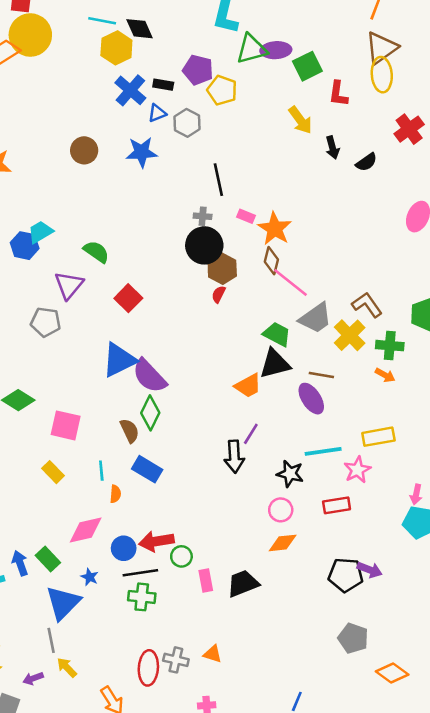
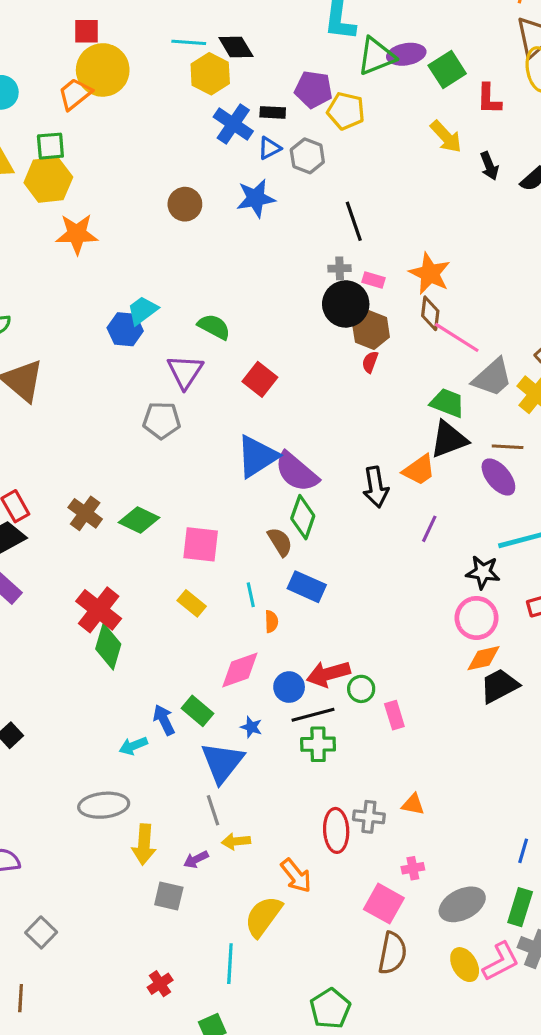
pink rectangle: (246, 216) -> (373, 280), moved
black arrow: (234, 457) -> (376, 487), moved
pink circle: (281, 510) -> (477, 618), size x1.4
black trapezoid: (243, 583) -> (499, 686), moved
yellow arrow: (67, 668) -> (236, 841), turned -45

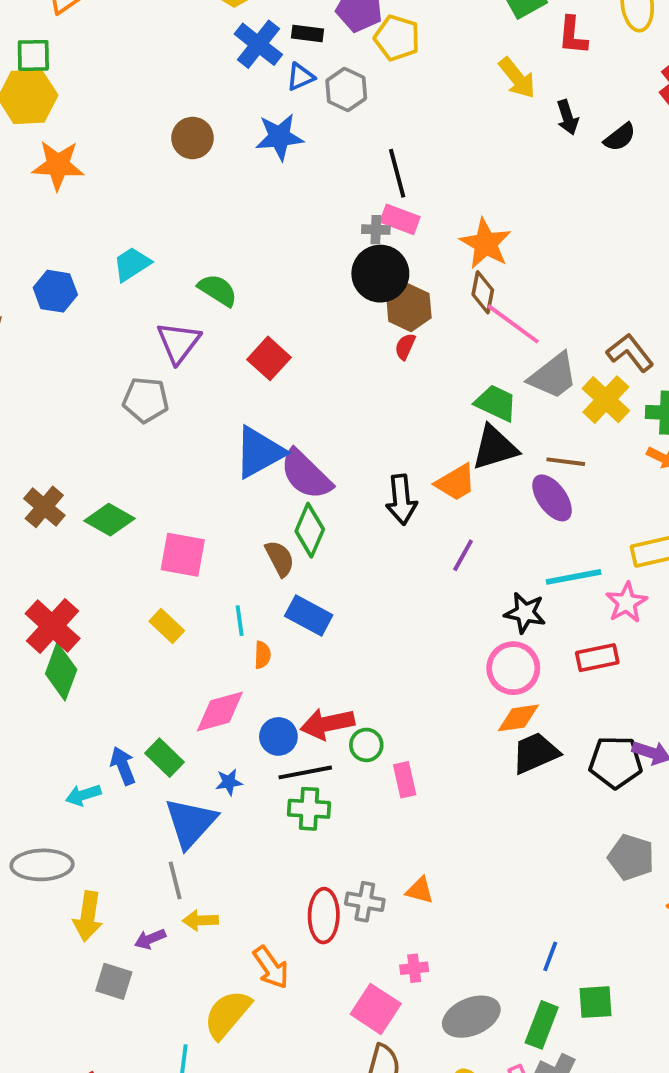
pink rectangle: (373, 280) -> (400, 219), moved, size x1.4
blue hexagon: (125, 329) -> (55, 291), moved
blue star: (251, 727) -> (229, 782), turned -30

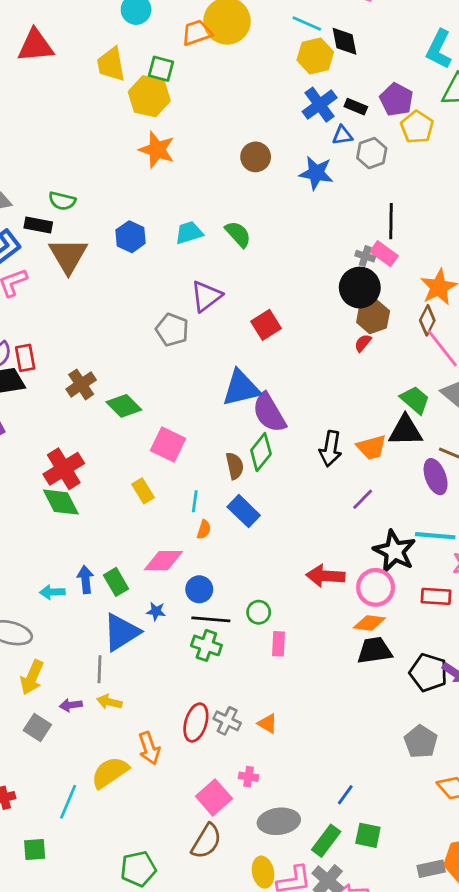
green semicircle: (218, 290) -> (238, 234), moved
black star: (525, 613) -> (394, 551), size x1.4
green diamond: (61, 672) -> (61, 502), turned -63
red arrow: (327, 724) -> (325, 576), moved

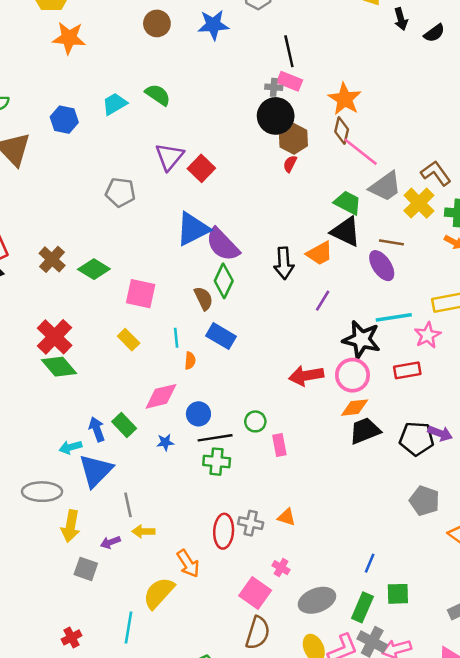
purple triangle: (206, 296) -> (169, 157), moved
black triangle: (405, 431) -> (346, 232), turned 40
blue triangle: (121, 632) -> (96, 471), moved
pink cross: (249, 777) -> (281, 568), turned 35

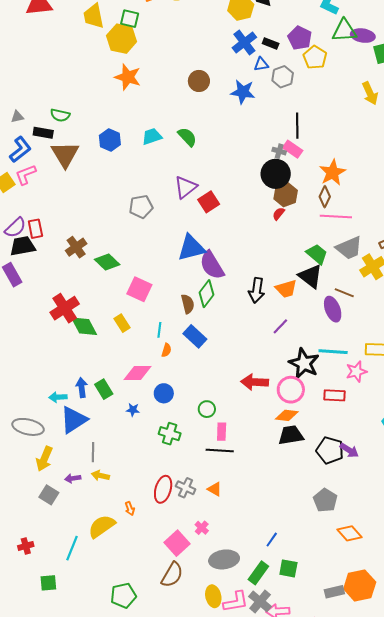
pink line: (361, 152) -> (336, 217), turned -48
gray pentagon: (120, 192) -> (141, 207), turned -30
green diamond: (59, 367) -> (84, 326), moved
black line: (215, 438) -> (220, 451), moved
orange arrow: (188, 564) -> (130, 508), size x0.6

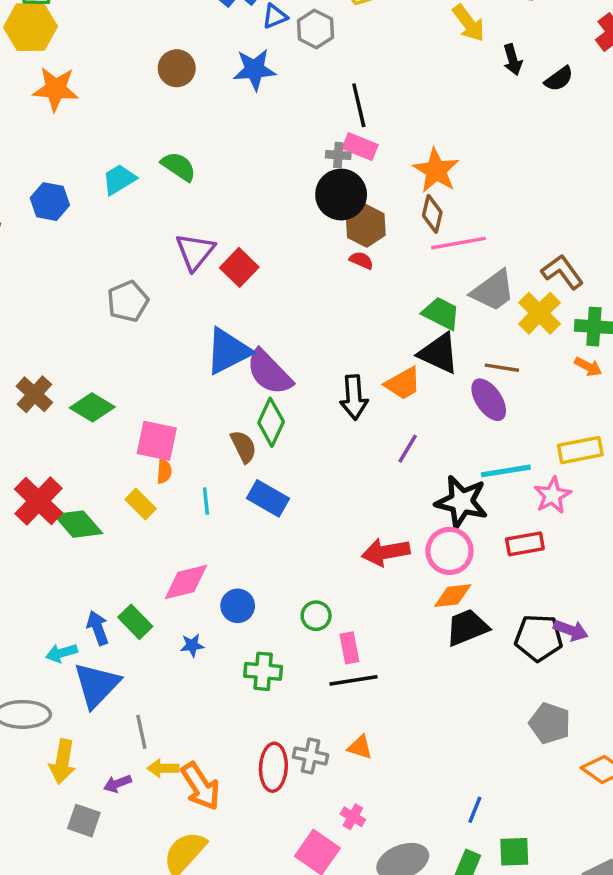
red semicircle: (279, 214) -> (361, 260), turned 88
orange semicircle: (166, 350) -> (164, 471), moved
orange arrow: (130, 508) -> (201, 786), moved, size x2.0

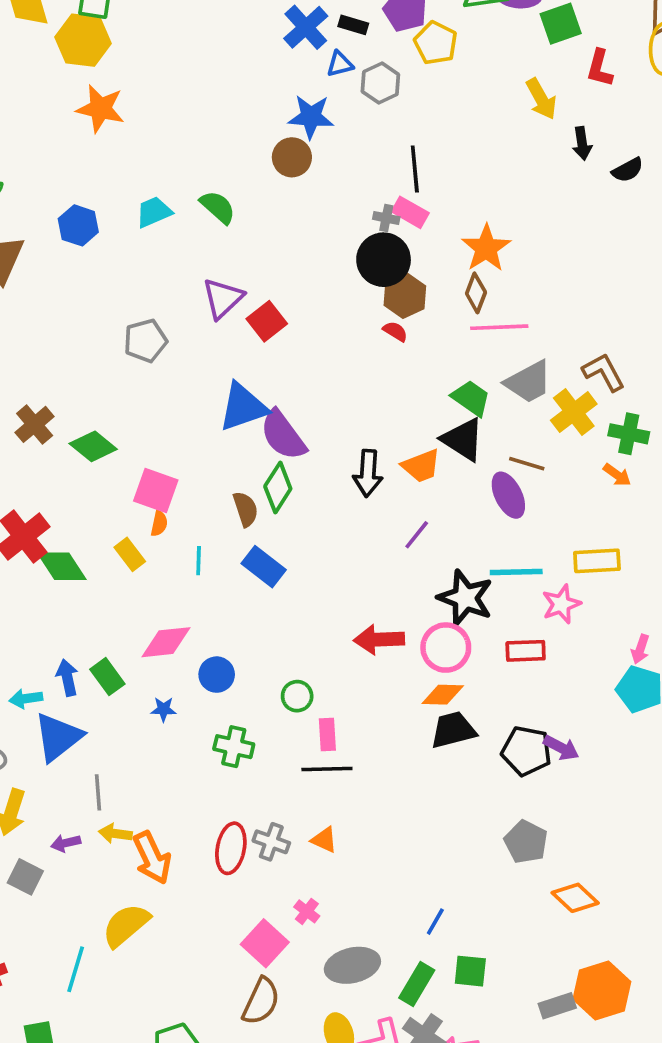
brown circle: (177, 68) -> (292, 157), moved

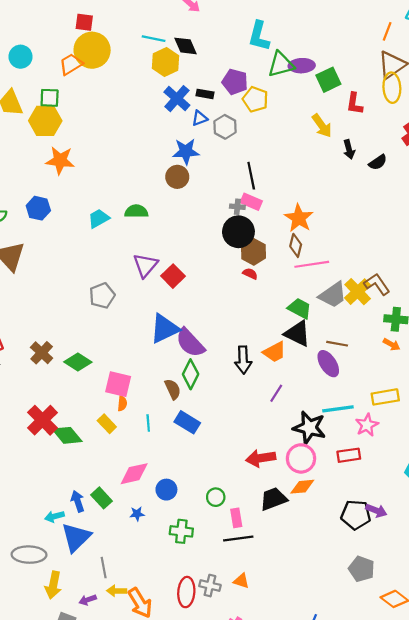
green semicircle: (218, 207) -> (136, 211), turned -35
blue hexagon: (78, 225) -> (38, 208), moved
yellow cross: (574, 412) -> (358, 292), moved
black trapezoid: (453, 730) -> (273, 499), moved

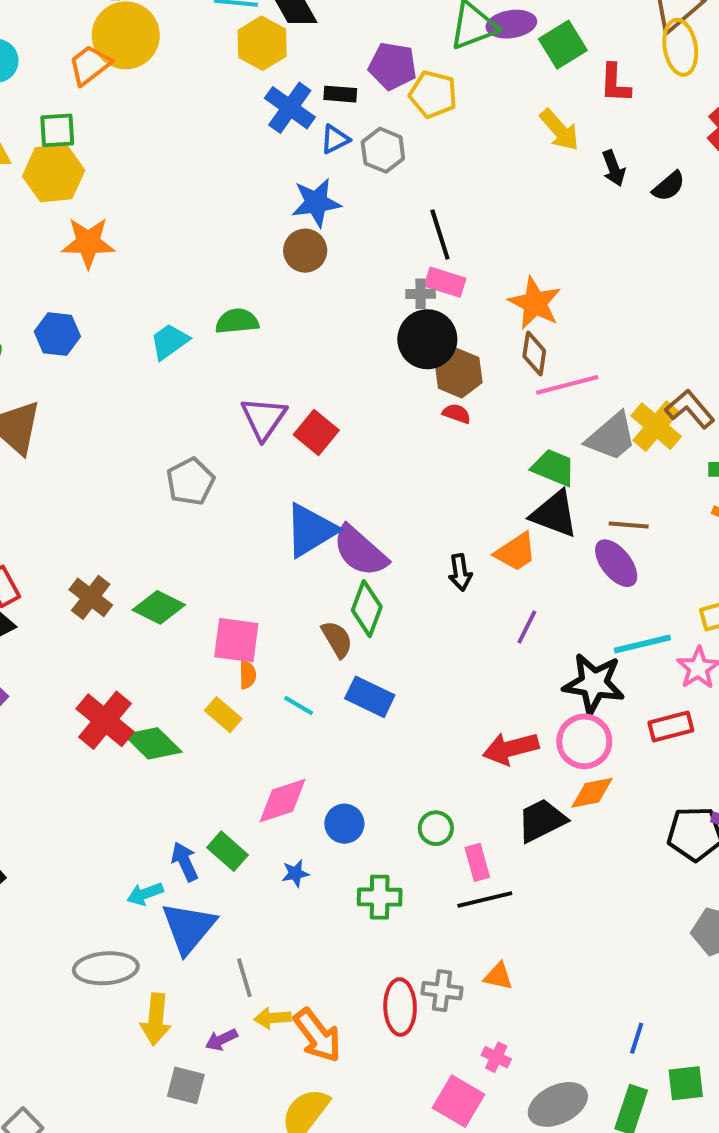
black arrow: (243, 360) -> (460, 572), size x0.7
cyan line: (148, 423) -> (299, 705), turned -49

